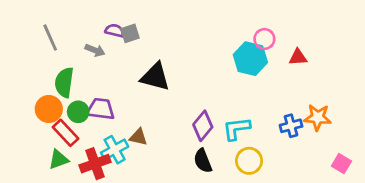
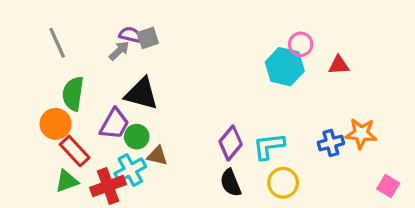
gray arrow: (95, 50) -> (119, 51), moved, turned -66
black triangle: (155, 77) -> (141, 94), moved
purple trapezoid: (101, 109) -> (114, 124), turned 112
green circle: (78, 112) -> (137, 137), moved

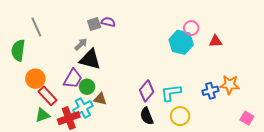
purple semicircle: (130, 35) -> (108, 22), moved
gray arrow: (119, 51) -> (81, 44), moved
green semicircle: (73, 94) -> (18, 50), moved

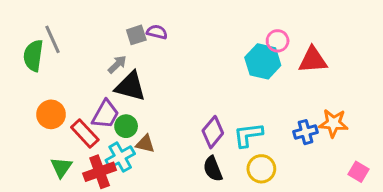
red triangle: (215, 41) -> (313, 60), size x1.5
green semicircle: (18, 50) -> (33, 56), moved
red rectangle: (47, 96) -> (85, 134), moved
green triangle: (42, 115) -> (61, 167), turned -35

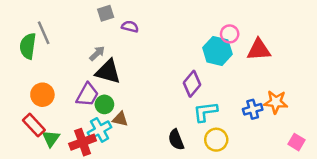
gray square: (136, 35) -> (106, 13), moved
purple diamond: (213, 132) -> (192, 84), moved
red rectangle: (85, 134) -> (34, 125), moved

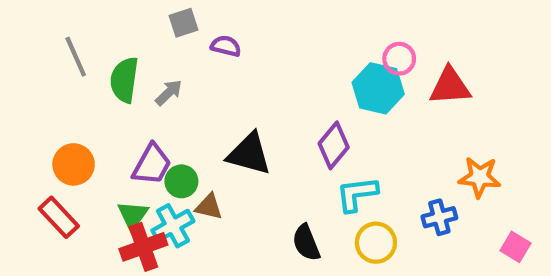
green semicircle: (28, 46) -> (124, 80), moved
black triangle: (108, 72) -> (249, 154), moved
blue cross: (253, 109) -> (439, 217), moved
green triangle: (51, 138) -> (133, 215), moved

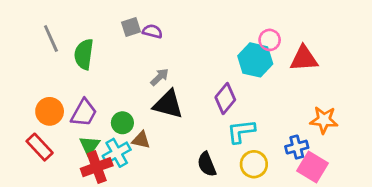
gray square: (184, 23) -> (131, 27), moved
gray arrow: (169, 93) -> (160, 77), moved
purple trapezoid: (152, 164) -> (84, 113), moved
pink square: (515, 247) -> (312, 167), moved, size x1.5

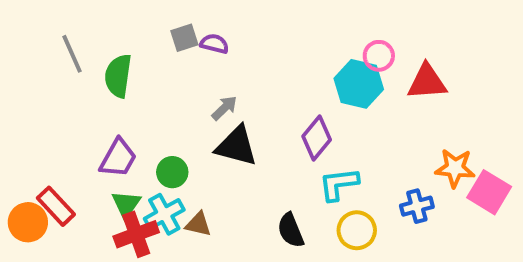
orange circle: (50, 111) -> (28, 222), moved
brown triangle: (141, 140) -> (198, 224), moved
pink square: (312, 167) -> (489, 192), moved

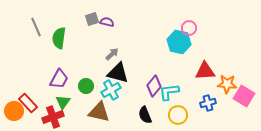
red triangle: (427, 82) -> (205, 71), moved
purple diamond: (317, 138) -> (154, 86), moved
cyan cross: (164, 214) -> (111, 90), moved
brown triangle: (198, 224) -> (99, 112), size x1.6
red cross: (136, 234) -> (53, 117), moved

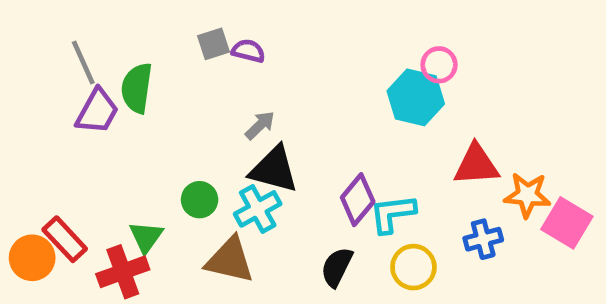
purple trapezoid: (59, 79) -> (97, 111), moved
black semicircle: (145, 115) -> (337, 267), turned 48

